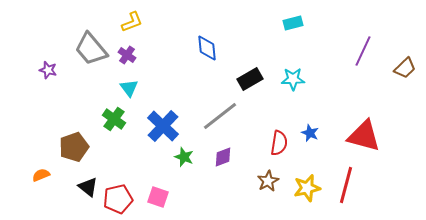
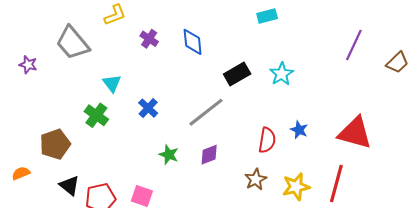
cyan rectangle: (293, 23) -> (267, 16), moved
purple cross: (127, 55) -> (149, 39), moved
cyan star: (293, 79) -> (282, 74), turned -30
blue cross: (163, 126) -> (148, 108), moved, size x0.6

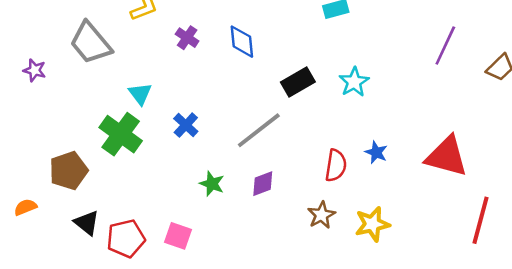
green cross: (96, 115) -> (121, 134), size x1.4
red line: (336, 184) -> (481, 220), moved

